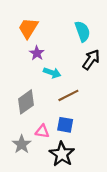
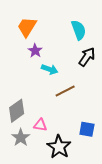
gray diamond: (26, 102) -> (17, 111), moved
blue square: (65, 125) -> (87, 129), moved

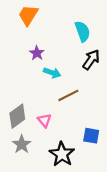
orange trapezoid: (27, 27) -> (28, 15), moved
pink triangle: (40, 125) -> (44, 120), moved, turned 40

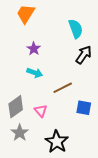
cyan arrow: (52, 73) -> (35, 73), moved
blue square: (91, 136) -> (84, 108), moved

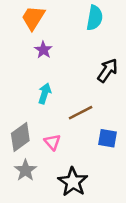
cyan semicircle: (76, 29) -> (95, 18), moved, turned 30
purple star: (34, 49) -> (43, 50), moved
cyan arrow: (35, 73) -> (45, 93), turned -91

